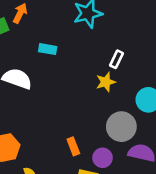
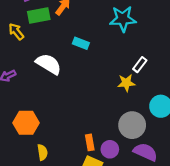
orange rectangle: (73, 146) -> (90, 142), moved

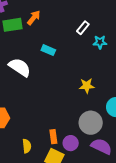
cyan star: (123, 19) -> (100, 42), moved, size x0.6
white rectangle: (140, 65) -> (83, 28), moved
yellow semicircle: (42, 152) -> (27, 146), moved

